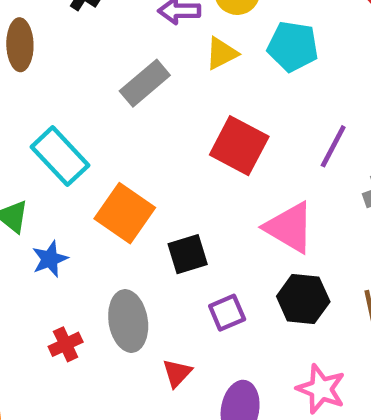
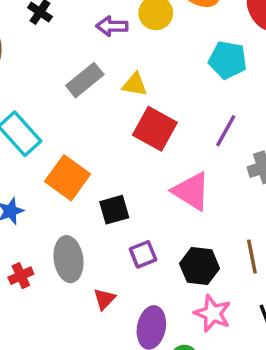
cyan pentagon: (293, 46) -> (228, 60), moved
yellow triangle: (221, 53) -> (135, 84), moved, turned 36
black hexagon: (303, 299) -> (200, 266), moved

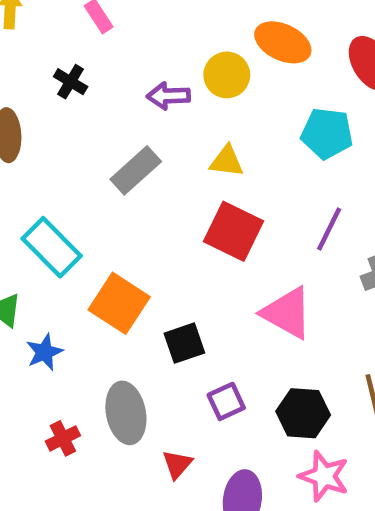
yellow triangle: (135, 84) -> (227, 161), moved

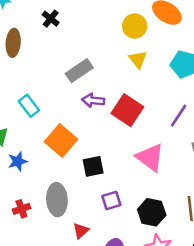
purple arrow: (168, 96) -> (93, 100), moved
yellow triangle: (227, 161) -> (138, 59), moved, turned 36
cyan rectangle: (52, 247) -> (29, 106), size x0.7

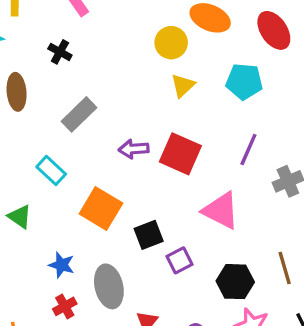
yellow triangle: (138, 59) -> (183, 85), turned 36
gray rectangle: (79, 71) -> (79, 114), moved
blue star: (18, 161) -> (61, 265), moved, turned -30
purple square: (111, 201) -> (179, 260), moved

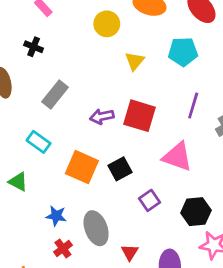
yellow circle: (171, 43) -> (107, 24), moved
black square: (149, 235) -> (120, 169), moved

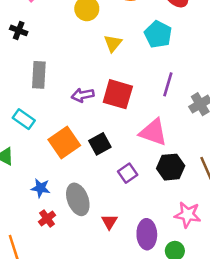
cyan pentagon: (183, 52) -> (158, 34), turned 30
gray rectangle: (55, 95) -> (39, 75), turned -35
orange square: (82, 167) -> (64, 142), turned 32
black hexagon: (196, 212) -> (171, 167), moved

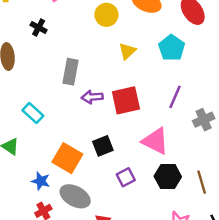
gray rectangle: (39, 75) -> (71, 72), moved
red square: (118, 94) -> (126, 100), turned -36
orange square: (64, 142) -> (67, 158), moved, turned -32
gray ellipse: (78, 199) -> (75, 196), turned -48

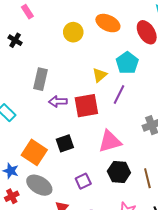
yellow triangle: (127, 51) -> (100, 75), moved
purple line: (175, 97) -> (119, 94), moved
pink triangle: (155, 141) -> (110, 141), turned -45
purple square: (126, 177) -> (83, 181), moved

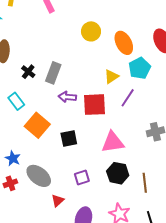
orange ellipse: (108, 23) -> (124, 43), moved, turned 30
black cross: (15, 40) -> (28, 72), moved
orange square: (34, 152) -> (37, 125), moved

